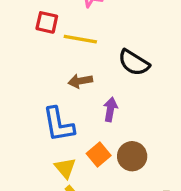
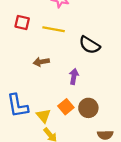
red square: (47, 22) -> (22, 22), moved
brown arrow: (80, 81) -> (41, 62), moved
blue L-shape: (59, 124) -> (18, 106), moved

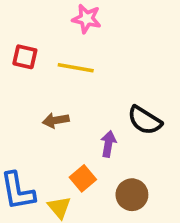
black semicircle: (90, 45) -> (145, 120), moved
orange square: (66, 107) -> (83, 178), moved

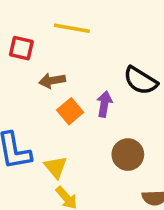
red square: (25, 57) -> (21, 48), moved
orange square: (83, 178) -> (70, 111), moved

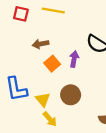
red square: (21, 48) -> (21, 14), moved
brown circle: (128, 155) -> (71, 95), moved

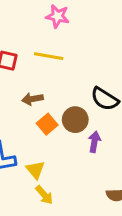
purple arrow: (74, 59) -> (94, 142), moved
brown circle: (71, 95) -> (75, 120), moved

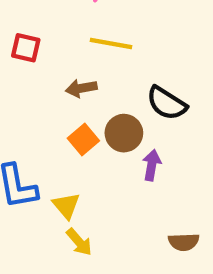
yellow line: (49, 56) -> (111, 43), moved
brown arrow: (32, 99) -> (81, 88), moved

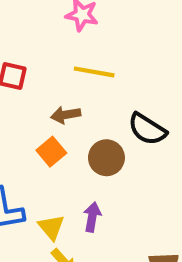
orange square: (83, 139) -> (51, 152), moved
purple arrow: (152, 165) -> (92, 217), moved

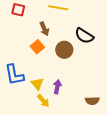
brown arrow: (66, 115) -> (44, 29), turned -104
purple arrow: (92, 217) -> (57, 87), moved

